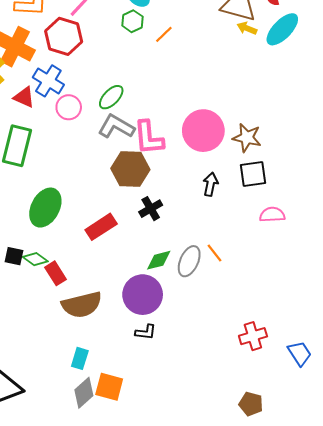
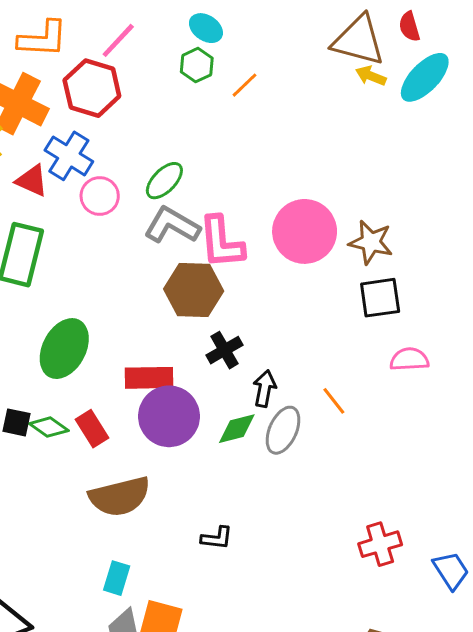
black arrow: (210, 184) -> (265, 389), moved
red rectangle: (101, 227) -> (149, 378), turned 32
orange line: (214, 253) -> (334, 401), moved
red rectangle: (55, 273) -> (92, 429), moved
purple circle: (143, 295) -> (169, 416), moved

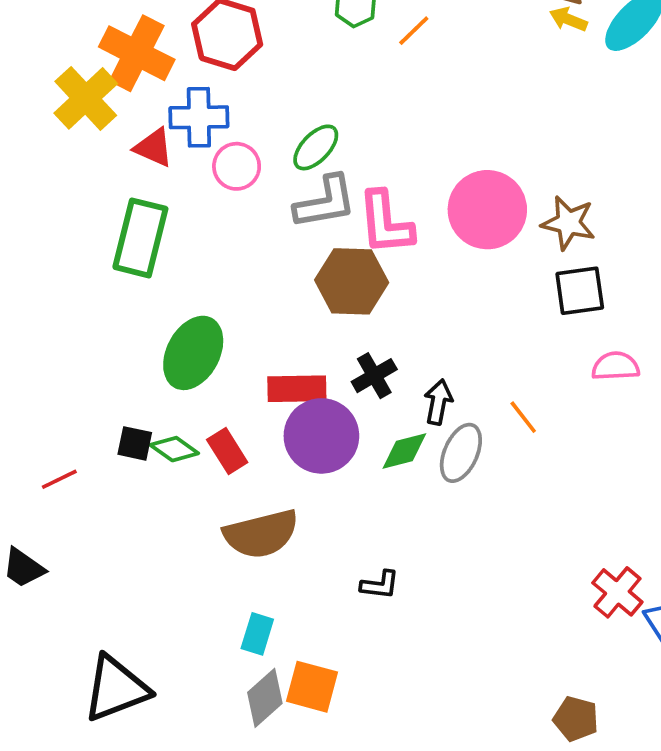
blue cross: (69, 156) -> (199, 117), turned -33
gray L-shape: (172, 225) -> (325, 202), turned 140
black cross: (224, 350) -> (374, 376), moved
red cross: (380, 544) -> (617, 592), moved, turned -33

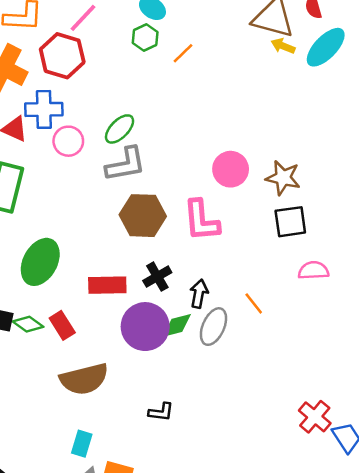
pink circle: (487, 210) -> (231, 169), size x0.7
pink L-shape: (386, 223) -> (201, 220), moved
purple circle: (321, 436) -> (145, 327), moved

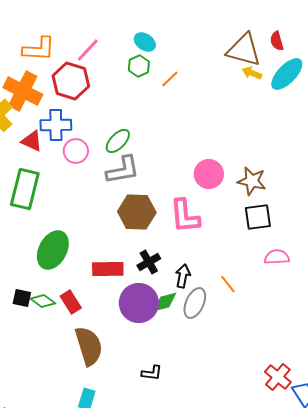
brown semicircle: (84, 379) -> (89, 346), turned -93

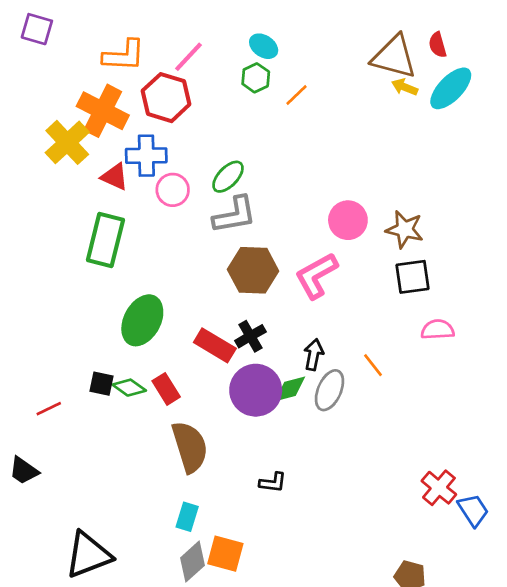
pink L-shape: (185, 216) -> (316, 276), turned 66
black cross: (149, 262) -> (250, 336), moved
red rectangle: (108, 269) -> (215, 345), turned 32

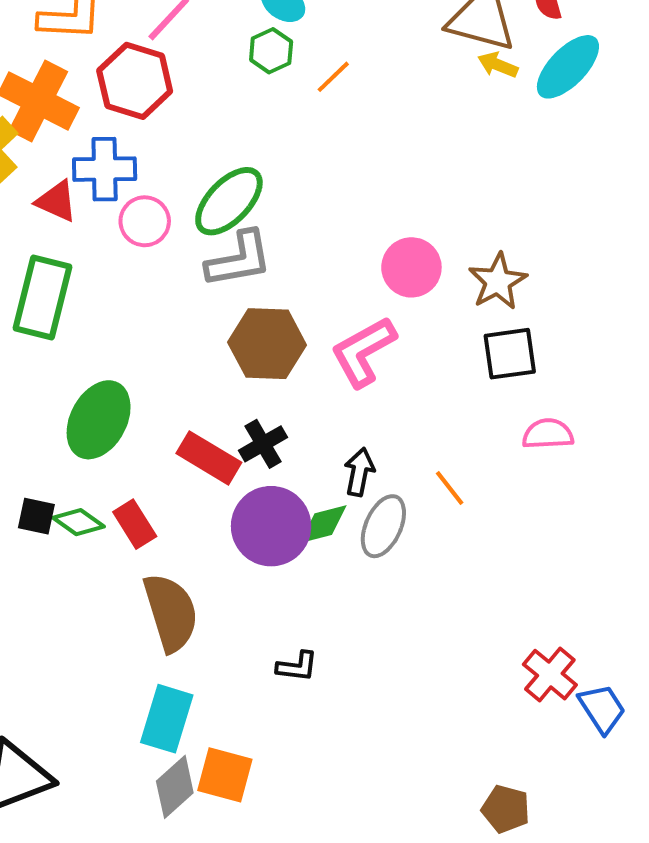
green ellipse: (228, 177) -> (229, 201), size x1.4
brown star: (405, 229) -> (498, 281), turned 30
cyan rectangle: (187, 517) -> (167, 719), size x1.5

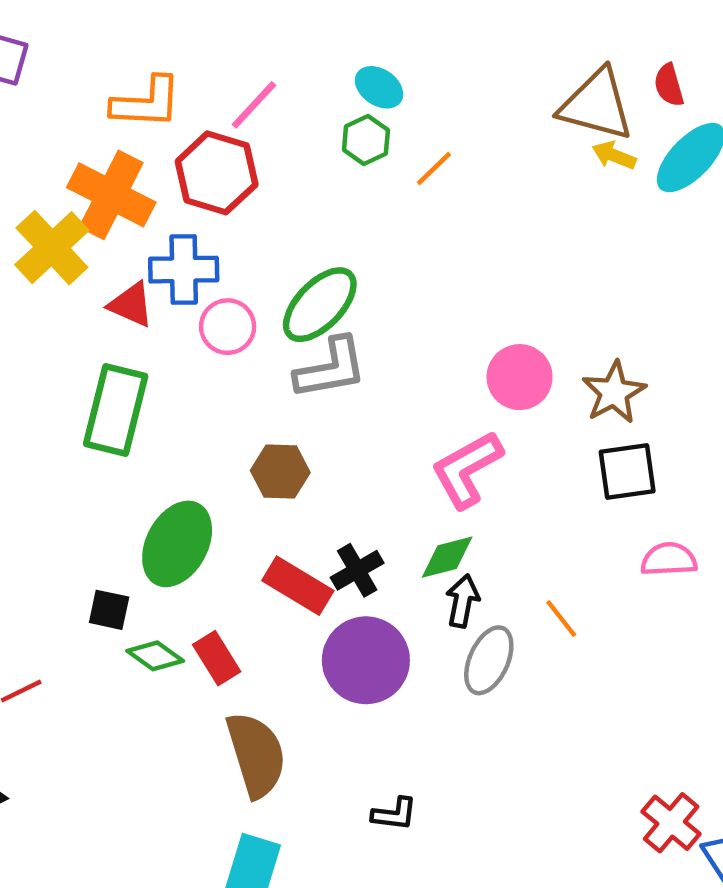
brown hexagon: (267, 344) -> (280, 471), moved, size x0.7
black square: (36, 516) -> (109, 610), moved
green diamond: (323, 524) -> (447, 557), moved

